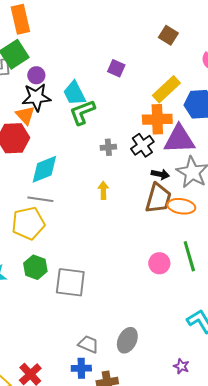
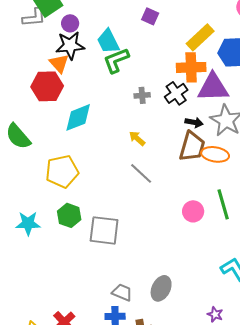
yellow arrow: (103, 190) -> (137, 138), turned -48
gray line: (40, 199) -> (141, 173), moved, turned 35

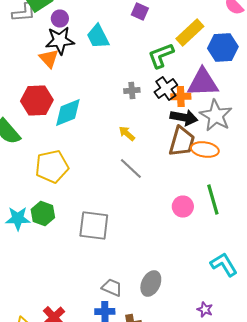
green L-shape: (116, 60) -> (161, 56), moved
orange cross: (191, 67) -> (181, 96), moved, size x0.7
red hexagon: (47, 86) -> (37, 100), moved
black arrow: (194, 122) -> (184, 118), size x1.5
green hexagon: (69, 215) -> (43, 214), moved

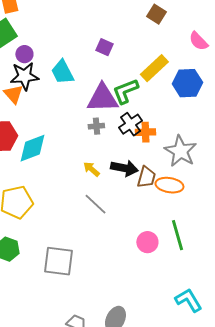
purple triangle: (203, 82) -> (102, 98), moved
black arrow: (184, 118) -> (124, 168), moved
brown trapezoid: (182, 142) -> (146, 177), size x0.7

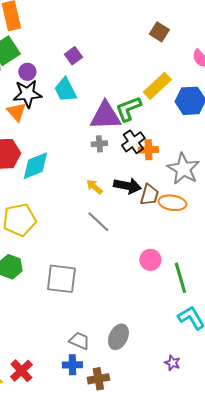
purple square: (104, 47) -> (73, 56), moved, turned 30
green line: (177, 235) -> (180, 278), moved

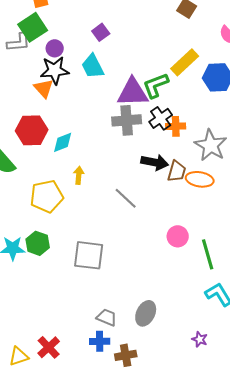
gray cross: (99, 144) -> (127, 120), size x1.8
cyan diamond: (35, 166) -> (63, 142), size x0.7
yellow arrow: (94, 187) -> (79, 175), moved, turned 54

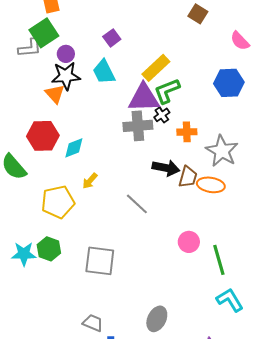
yellow rectangle: (185, 62) -> (156, 68), moved
black cross: (161, 118) -> (162, 115), moved, size x0.7
yellow arrow: (79, 175) -> (90, 181), turned -144
gray trapezoid: (107, 317) -> (93, 323), moved

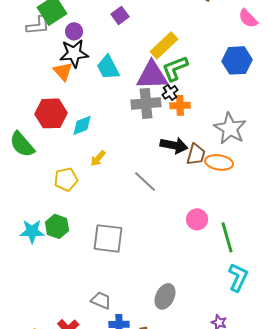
cyan trapezoid: (104, 72) -> (108, 67), moved
orange cross: (187, 132) -> (180, 105), moved
yellow pentagon: (58, 202) -> (66, 179), size x0.7
cyan L-shape: (230, 300) -> (238, 277), turned 56

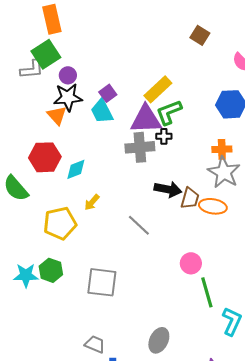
purple square: (120, 15) -> (108, 93), moved
black cross: (170, 92) -> (164, 136), turned 35
orange cross: (180, 105) -> (222, 149), moved
yellow pentagon: (66, 179) -> (60, 223), size x1.4
green line: (227, 237) -> (207, 292), moved

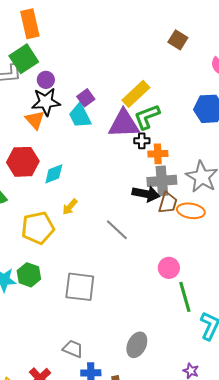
gray cross: (140, 147) -> (162, 181), moved
orange cross: (222, 149) -> (158, 154), moved

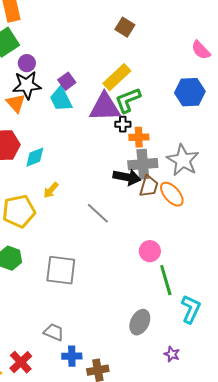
brown square: (178, 40) -> (125, 27), moved
orange ellipse: (191, 211) -> (172, 194), turned 40
gray ellipse: (137, 345) -> (140, 322), moved

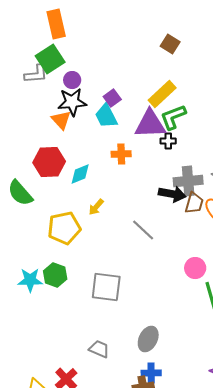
orange cross: (139, 137) -> (121, 154), moved
gray ellipse: (140, 322) -> (148, 339), moved
blue cross: (72, 356) -> (151, 373), moved

